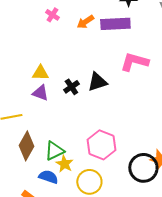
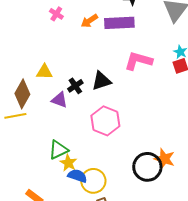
purple triangle: (40, 93) -> (59, 100), moved
pink hexagon: (101, 145) -> (105, 121), moved
brown diamond: (26, 146) -> (22, 94), moved
blue semicircle: (48, 177) -> (77, 176), moved

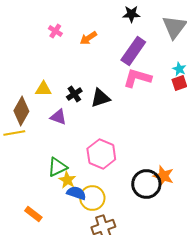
purple rectangle: (119, 23) -> (133, 51), moved, turned -52
black cross: (75, 86) -> (74, 94), moved
pink hexagon: (105, 121) -> (101, 154), moved

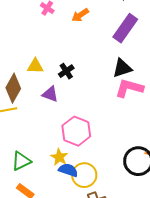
pink L-shape: (137, 78) -> (129, 88), moved
black triangle: (100, 98) -> (122, 68), moved
pink hexagon: (101, 154) -> (76, 131), moved
green triangle: (57, 167) -> (21, 161), moved

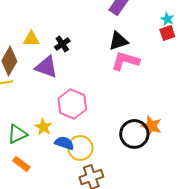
purple triangle: (50, 94) -> (46, 67), size x1.4
yellow star: (59, 157) -> (43, 127), moved

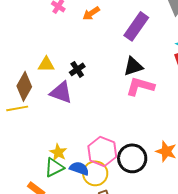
pink hexagon: (72, 104) -> (102, 151), moved
green triangle: (17, 134) -> (54, 167), moved
black circle: (134, 134) -> (132, 158), moved

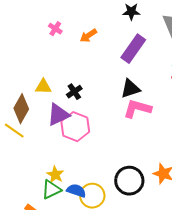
purple triangle: (61, 92) -> (58, 115), turned -45
yellow line: (17, 108) -> (14, 131), turned 45
pink hexagon: (102, 151) -> (75, 127), moved

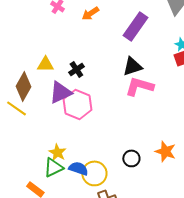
black circle: (129, 181) -> (131, 158), size x0.6

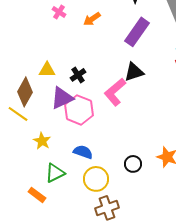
pink L-shape: (139, 86) -> (115, 92), moved, turned -56
yellow star: (57, 152) -> (42, 141), moved
blue semicircle: (78, 168) -> (83, 152), moved

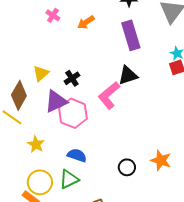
purple rectangle: (137, 32) -> (131, 35), turned -52
yellow triangle: (47, 70) -> (41, 73), turned -42
green triangle: (55, 173) -> (69, 179), moved
yellow circle: (96, 179) -> (40, 182), moved

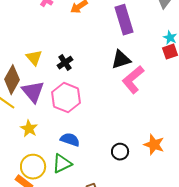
yellow triangle: (41, 73) -> (34, 58), turned -30
pink L-shape: (109, 95) -> (133, 80), moved
purple triangle: (56, 101) -> (33, 92), moved, turned -45

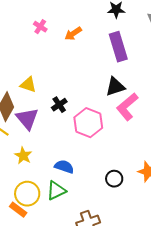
yellow triangle: (34, 58) -> (28, 85), turned -30
black cross: (65, 63) -> (59, 105), moved
pink hexagon: (66, 98) -> (88, 123), moved

